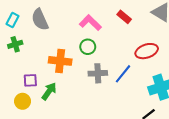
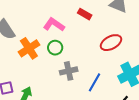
orange cross: (60, 61) -> (29, 48), moved, turned -30
blue line: (123, 74) -> (95, 82), moved

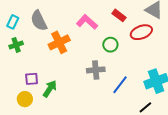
red ellipse: (111, 43) -> (141, 32), moved
green circle: (55, 48) -> (110, 45), moved

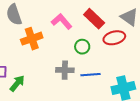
red rectangle: (119, 15) -> (94, 19), size x1.5
blue line: (120, 85) -> (90, 75), moved, turned 42

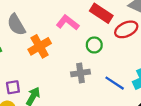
blue line: (90, 75) -> (115, 83), moved, turned 48

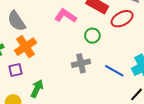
orange cross: (40, 46) -> (26, 47), moved
purple square: (13, 87) -> (15, 70), moved

